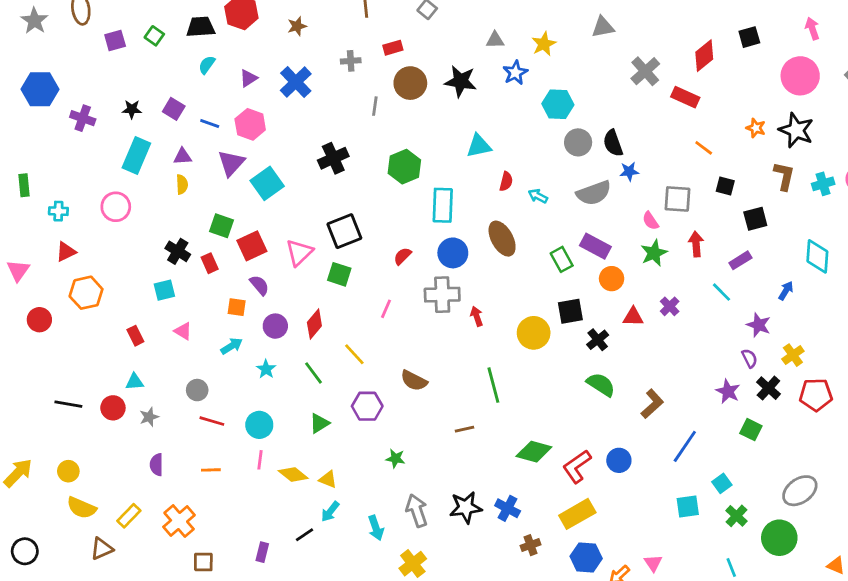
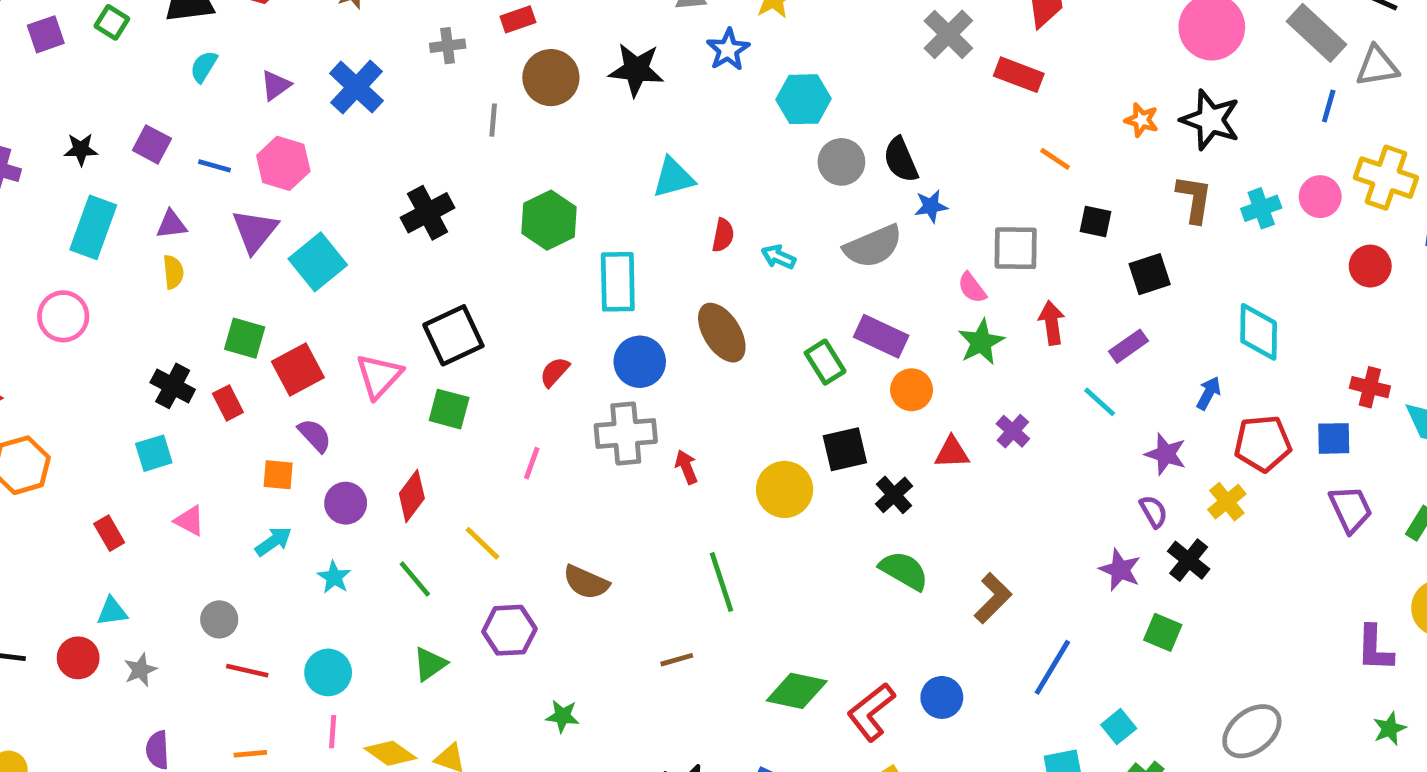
red pentagon: (816, 395) -> (1263, 443), moved

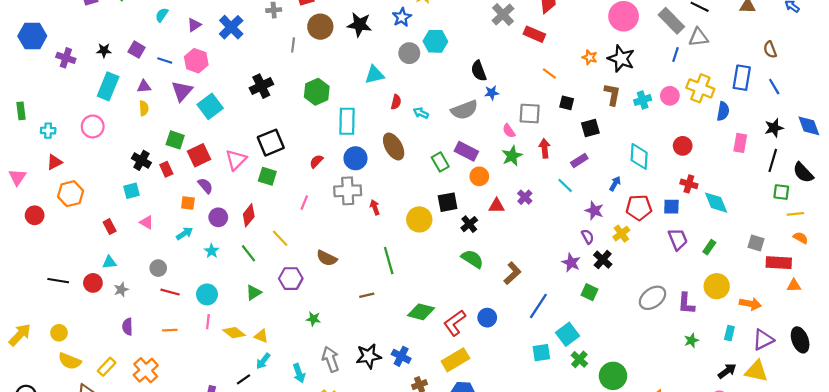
gray circle: (841, 162) -> (409, 53), moved
red circle: (1370, 266) -> (683, 146), moved
cyan square: (1119, 727) -> (568, 334), size x1.5
gray ellipse: (1252, 731) -> (653, 298), moved

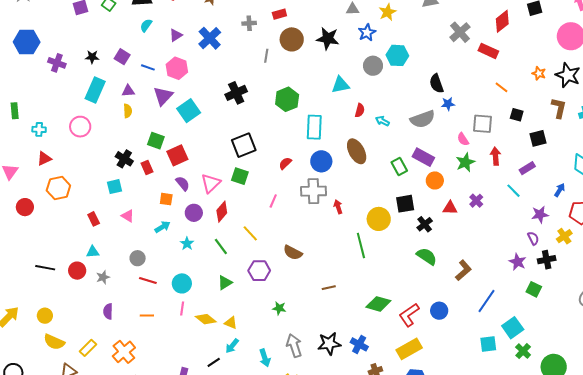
pink triangle: (236, 160) -> (211, 183), moved
purple star: (594, 211) -> (540, 214), turned -30
black cross: (603, 260) -> (547, 260), turned 36
green line: (389, 261) -> (361, 245), moved

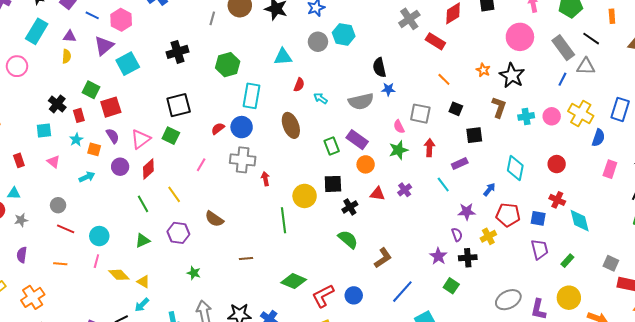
blue circle: (321, 161) -> (242, 127), moved
cyan star: (187, 244) -> (76, 140), moved

